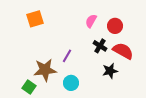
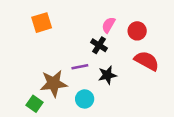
black cross: (100, 46) -> (99, 45), moved
purple line: (67, 56) -> (80, 67), turned 48
black star: (110, 71) -> (107, 75), moved

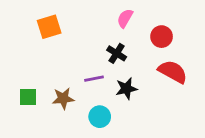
pink semicircle: (108, 25) -> (125, 18), moved
brown star: (54, 83) -> (63, 98), size x0.7
green square: (34, 104) -> (28, 97), moved, turned -35

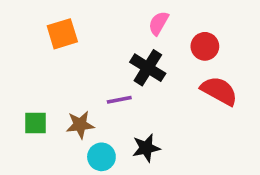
black cross: (117, 53) -> (148, 68), size x1.4
black star: (126, 89) -> (146, 148), moved
cyan circle: (100, 117) -> (101, 157), moved

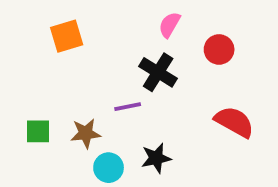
red semicircle: (219, 91) -> (234, 122), moved

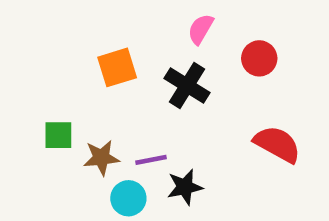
orange square: (67, 36) -> (117, 67), moved
purple line: (128, 107) -> (151, 160), moved
green square: (38, 131) -> (58, 135), moved

